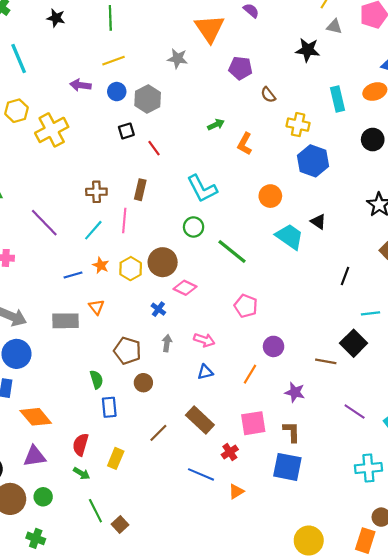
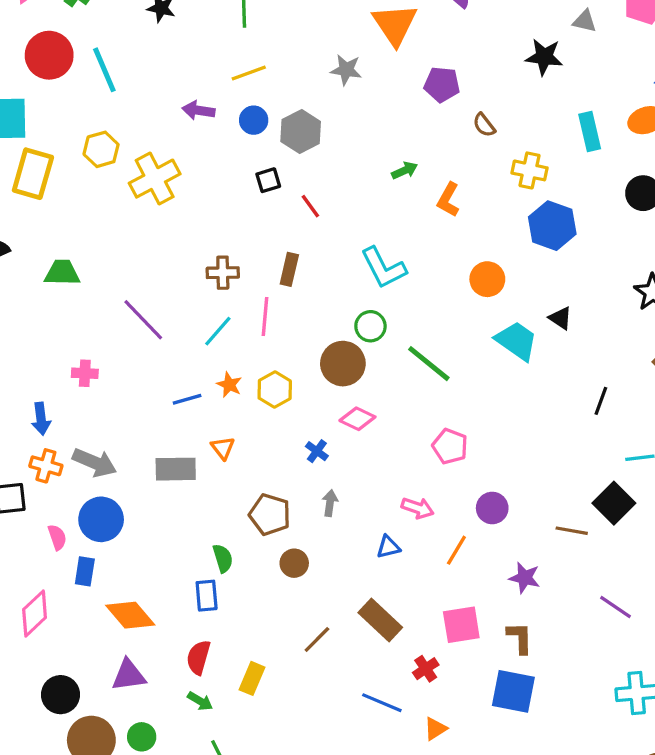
brown circle: (163, 262) -> (343, 364), moved
pink arrow: (204, 340) -> (418, 508), moved
blue rectangle: (109, 407) -> (207, 596), moved

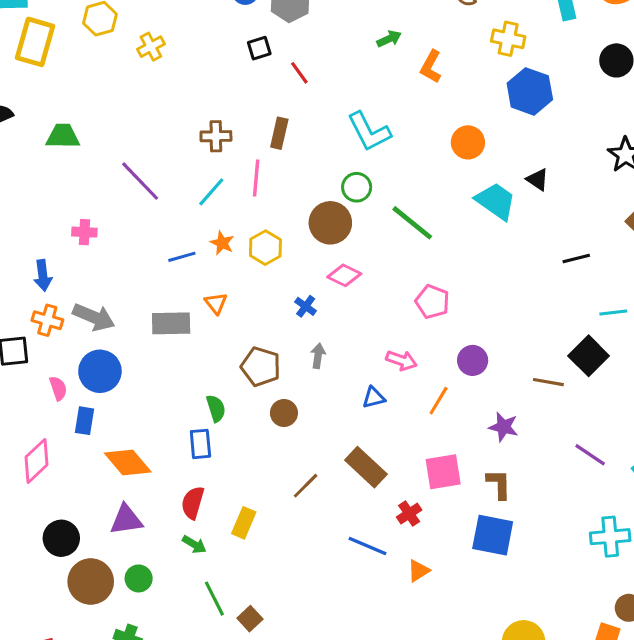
yellow cross: (155, 179) -> (151, 47), size x0.6
black line: (601, 401) -> (576, 258), turned 56

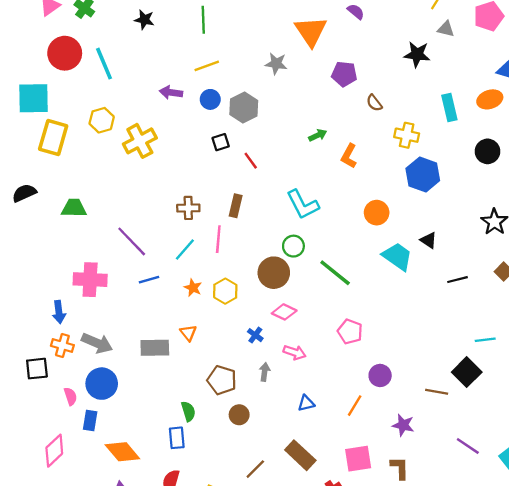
yellow cross: (151, 47) -> (140, 141), size x1.6
pink cross: (84, 232) -> (90, 280), size x1.8
blue line: (182, 257) -> (149, 280), moved
black line: (576, 258) -> (457, 280), moved
pink arrow: (401, 360) -> (295, 352), moved

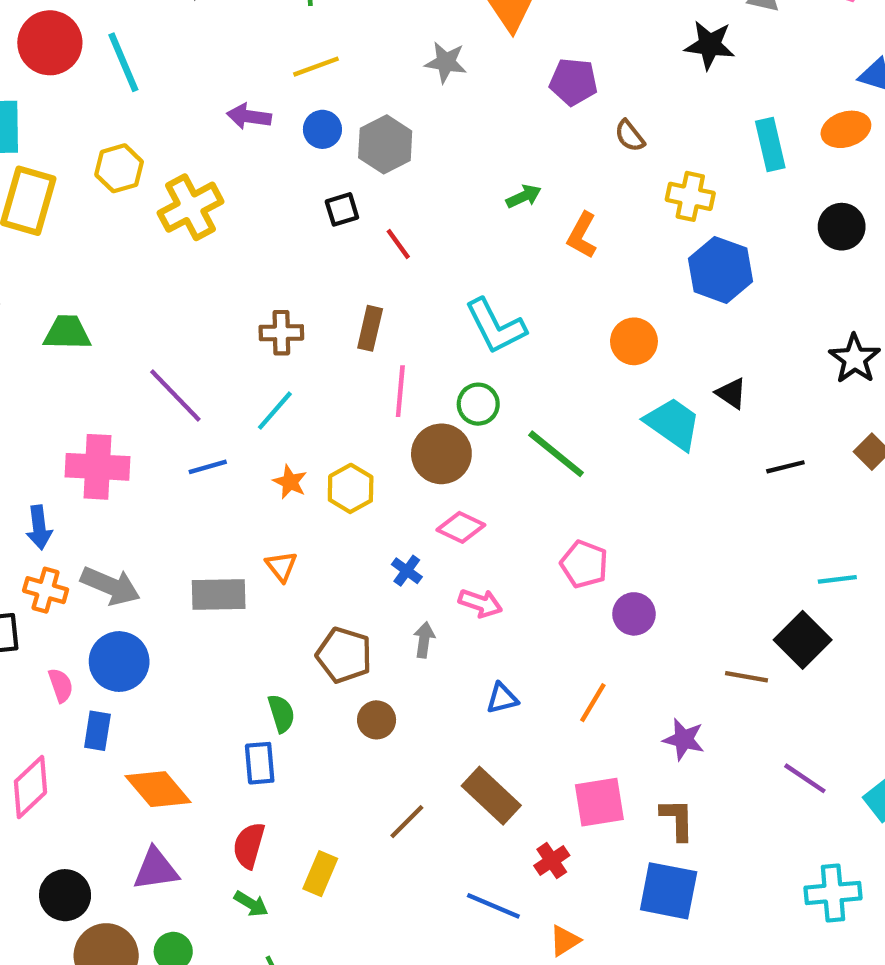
pink line: (218, 239) -> (400, 391), moved
purple circle: (380, 375) -> (634, 614), moved

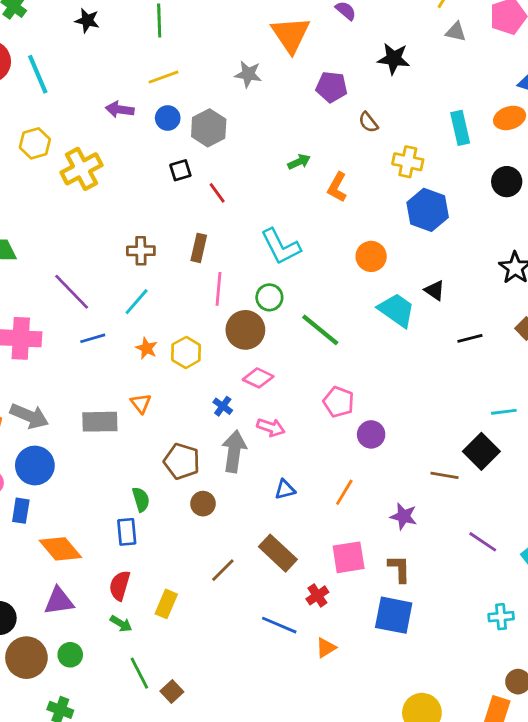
black star: (710, 45) -> (394, 59), moved
gray arrow: (424, 640) -> (234, 451), size x1.8
cyan cross: (833, 893) -> (501, 617), size x0.7

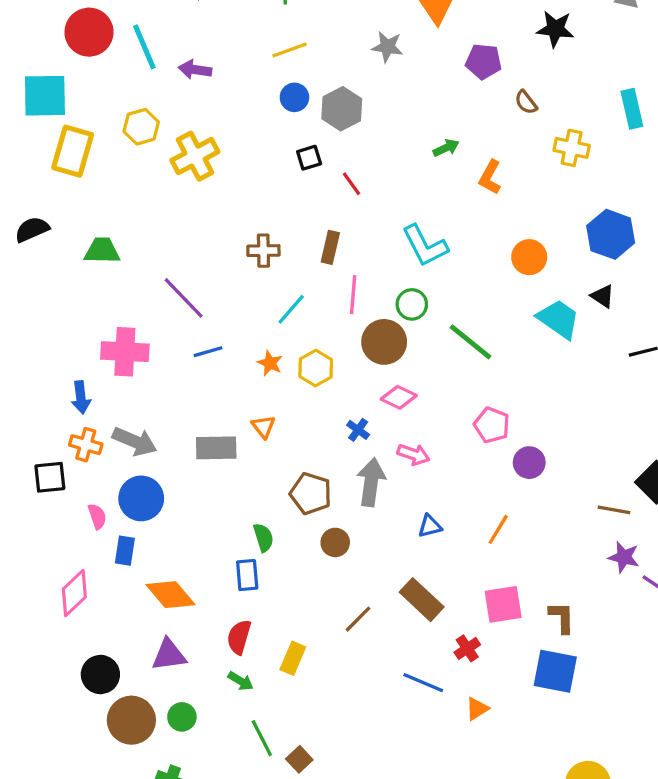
purple arrow: (120, 110) -> (195, 70), moved
blue hexagon: (428, 210) -> (611, 234), moved
cyan line: (137, 302) -> (291, 309), moved
purple star: (404, 516) -> (624, 557), moved

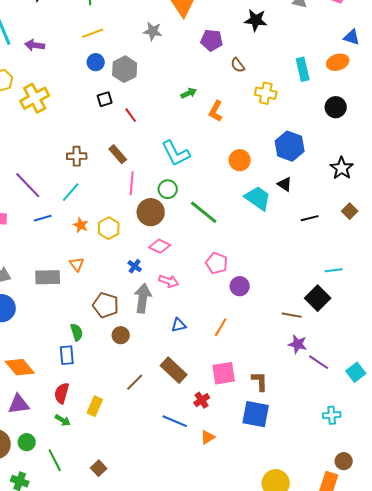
brown rectangle: (330, 247) -> (118, 154), turned -54
cyan line: (291, 309) -> (71, 192), moved
green line: (262, 738) -> (55, 460), moved

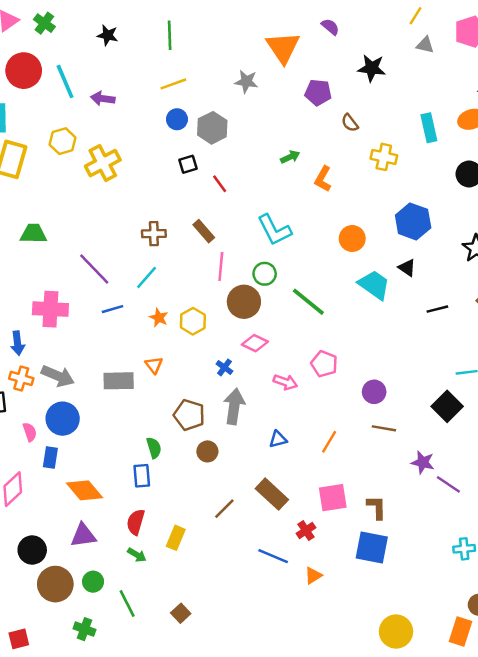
pink arrow: (169, 281) -> (285, 382), moved
purple circle: (240, 286) -> (374, 392), moved
brown line: (292, 315) -> (384, 428), moved

